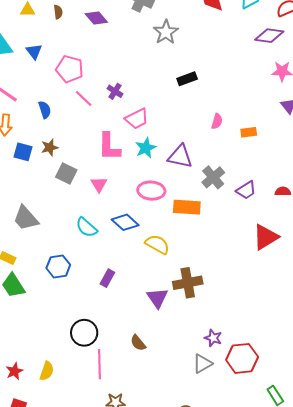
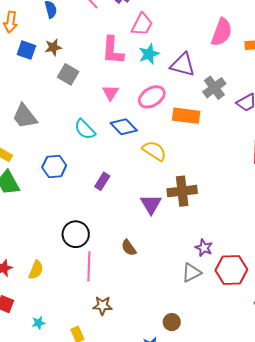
pink trapezoid: (137, 119) -> (142, 24), turned -40
pink semicircle: (217, 121) -> (222, 32), size x1.8
pink triangle: (99, 184) -> (110, 93), moved
pink ellipse: (151, 191) -> (152, 97), turned -40

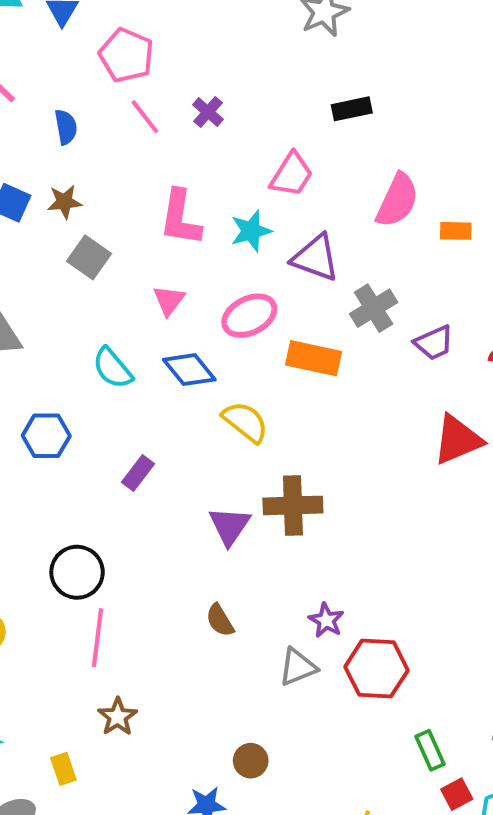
pink trapezoid: (142, 24) -> (291, 175), moved
brown semicircle: (129, 248) -> (220, 620), moved
brown star: (103, 306) -> (118, 717), turned 30

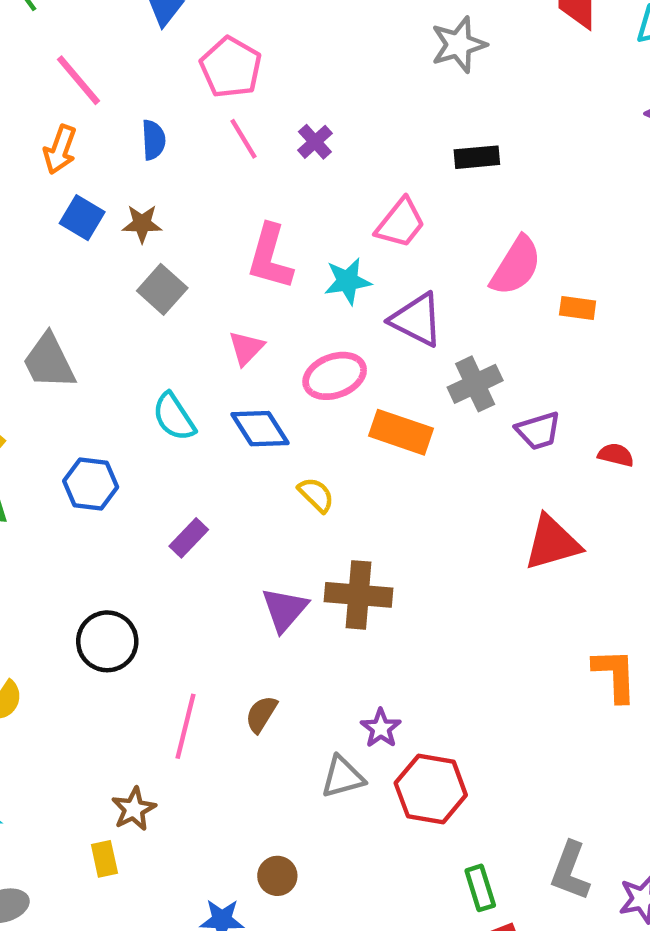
yellow semicircle: (245, 422) -> (316, 495), size x0.7
brown semicircle: (220, 620) -> (261, 714), turned 56
pink line: (97, 638) -> (185, 726), moved
yellow rectangle: (63, 769) -> (104, 859), moved

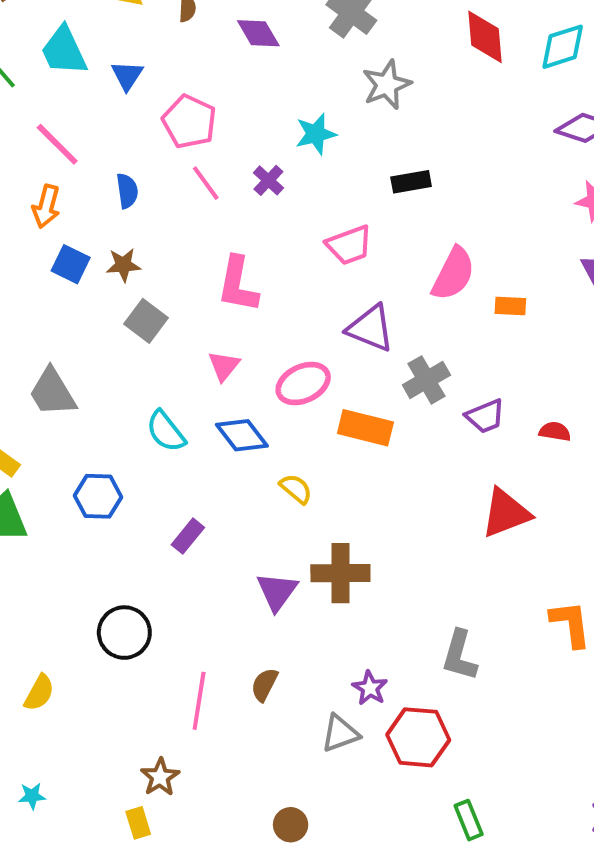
pink trapezoid: (400, 223) -> (349, 245), turned 36
cyan star: (348, 281) -> (316, 134), moved
gray L-shape: (570, 871) -> (459, 655), moved

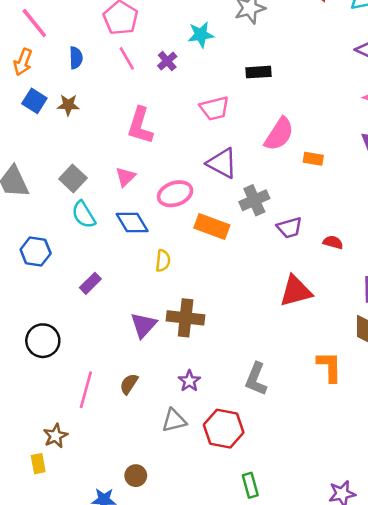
gray square: (146, 321) -> (73, 178), moved
yellow semicircle: (296, 489) -> (163, 261), turned 50
purple star: (370, 688) -> (189, 381), moved

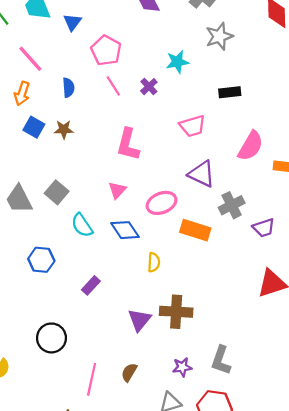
gray square: (73, 178) -> (57, 192), moved
gray L-shape: (256, 379) -> (221, 360), moved
purple star: (189, 381) -> (182, 367), turned 30

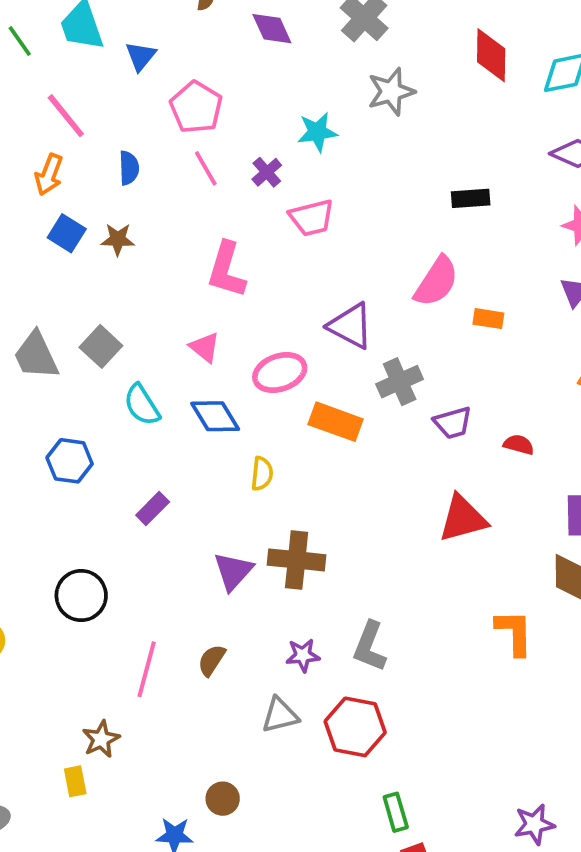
black rectangle: (230, 92) -> (471, 198), moved
pink trapezoid: (192, 126) -> (312, 218), moved
pink triangle: (117, 190) -> (205, 347), turned -36

